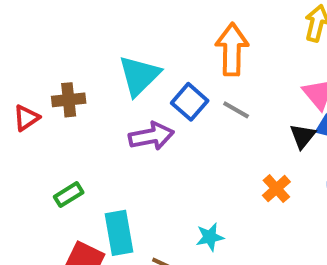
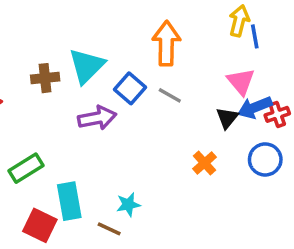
brown cross: (69, 100) -> (45, 78), moved
green rectangle: (69, 195) -> (26, 168), size x1.4
cyan star: (210, 237) -> (128, 205), moved

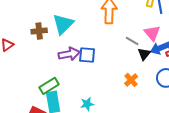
blue square: (130, 88) -> (87, 55), moved, turned -36
gray line: (170, 95) -> (132, 41), moved
green rectangle: (26, 168) -> (49, 86), moved

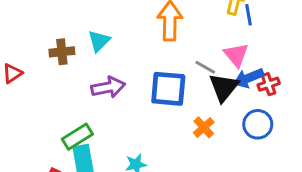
cyan triangle: (63, 24) -> (99, 41), size x0.7
black triangle: (144, 54) -> (224, 87), size x1.5
blue square: (87, 55) -> (168, 89), moved, size x1.4

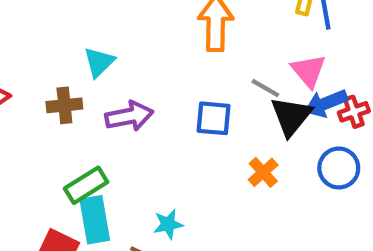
cyan triangle: (99, 41) -> (99, 62), moved
brown cross: (62, 52) -> (64, 105), moved
blue square: (168, 89) -> (214, 118), size x0.7

